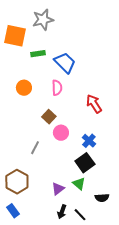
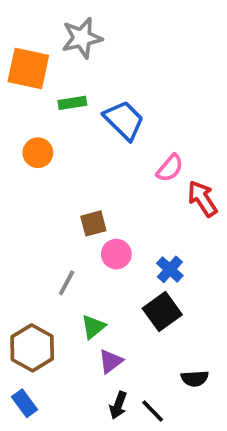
orange circle: (24, 88) -> (38, 153), moved
pink semicircle: (57, 88) -> (170, 168), moved, turned 42
red arrow: (94, 104) -> (202, 199), moved
brown square: (49, 117) -> (93, 223), turned 32
green triangle: (79, 184) -> (93, 327), moved, turned 40

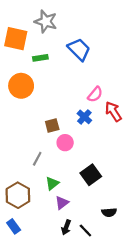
gray star: (82, 38) -> (46, 21), turned 30
blue trapezoid: (124, 120) -> (79, 49), moved
orange circle: (38, 153) -> (21, 86), size x1.5
blue cross: (170, 269) -> (84, 117), moved

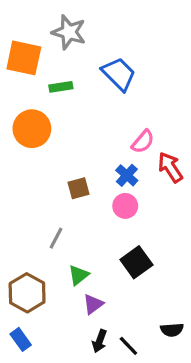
pink circle: (65, 143) -> (125, 206), moved
black semicircle: (109, 212) -> (172, 330), moved

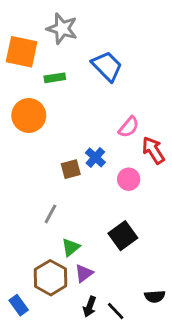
blue cross: (127, 175) -> (95, 157), moved
pink circle: (125, 206) -> (129, 179), moved
brown hexagon: (27, 293) -> (50, 278), moved

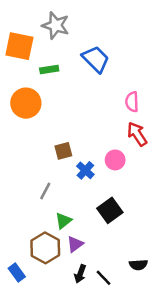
pink semicircle: (129, 127) -> (132, 102), moved, turned 138
blue cross: (95, 157) -> (85, 170), moved

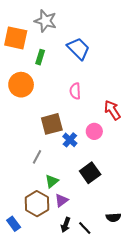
green rectangle: (49, 69) -> (40, 57), turned -64
pink semicircle: (132, 102) -> (75, 91), moved
brown square: (63, 151) -> (52, 124), size x1.5

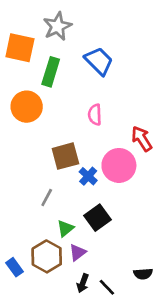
gray star: (45, 21) -> (57, 26), turned 30
green rectangle: (40, 57) -> (51, 72), size x1.5
pink circle: (94, 131) -> (119, 165), size x1.6
black square: (90, 173) -> (98, 218), moved
blue rectangle: (14, 224) -> (15, 267), moved

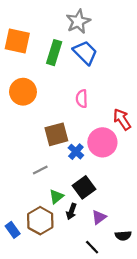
gray star: (57, 26) -> (78, 21), moved
green rectangle: (51, 72) -> (54, 53), moved
gray line: (47, 198) -> (40, 170), turned 35
purple triangle: (77, 252) -> (99, 217), moved
black arrow: (83, 283) -> (71, 211), moved

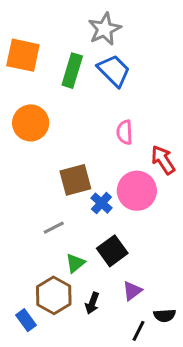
pink semicircle: (82, 99) -> (125, 132), moved
black arrow: (71, 211) -> (92, 303), moved
blue rectangle: (13, 230) -> (26, 320), moved
black line: (92, 247) -> (138, 331), moved, turned 70

